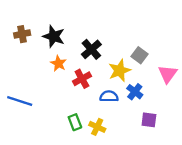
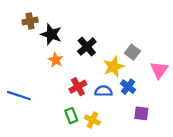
brown cross: (22, 34) -> (30, 21), moved
red cross: (82, 79) -> (78, 87), moved

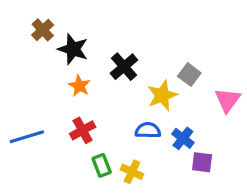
brown cross: (30, 21) -> (43, 30), turned -32
red cross: (78, 87) -> (83, 130), moved
blue cross: (128, 87) -> (183, 138), moved
blue line: (19, 96) -> (27, 137), turned -35

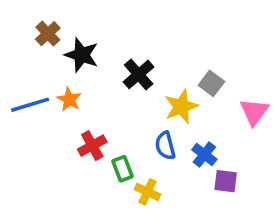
orange star: (79, 86) -> (69, 99), moved
blue semicircle: (148, 130) -> (165, 146), turned -105
blue line: (27, 137) -> (30, 105), moved
green rectangle: (102, 165) -> (123, 169), moved

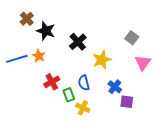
gray square: (211, 83) -> (132, 38), moved
blue semicircle: (165, 146) -> (84, 83), moved

